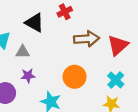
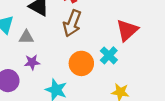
brown arrow: (86, 39) -> (72, 23), moved, turned 115
cyan cross: (116, 80) -> (109, 55), moved

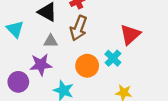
gray triangle: (26, 37) -> (51, 41), moved
purple star: (32, 62) -> (41, 65), size x1.5

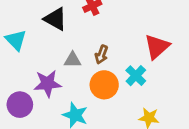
brown arrow: (79, 28) -> (102, 55), moved, size x0.6
gray triangle: (51, 41) -> (73, 60), moved

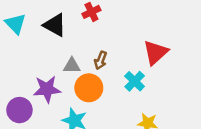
cyan triangle: (16, 40) -> (16, 24), moved
orange circle: (104, 85) -> (89, 88), moved

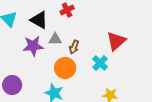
gray triangle: (72, 66) -> (55, 39), moved
purple star: (47, 89) -> (33, 46), moved

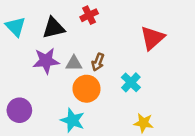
black triangle: (39, 20) -> (54, 28), turned -42
gray triangle: (55, 39) -> (74, 63), moved
red triangle: (116, 41) -> (152, 38), moved

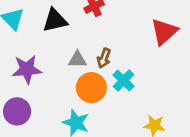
purple star: (46, 61) -> (27, 69), moved
cyan cross: (131, 82) -> (124, 81), moved

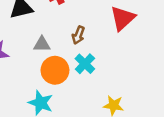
brown arrow: (104, 58) -> (78, 35), moved

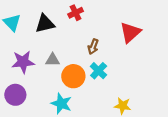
gray triangle: (42, 44) -> (53, 60), moved

